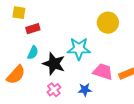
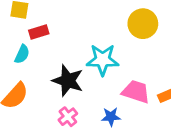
cyan semicircle: (33, 53) -> (22, 54), moved

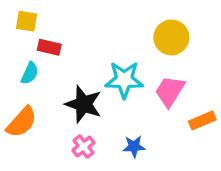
red rectangle: (39, 32) -> (49, 47), turned 30
pink trapezoid: (136, 92) -> (170, 91), moved, turned -76

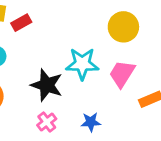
red rectangle: (49, 47) -> (21, 23), moved, turned -42

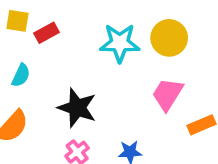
cyan star: (82, 64) -> (120, 43), moved

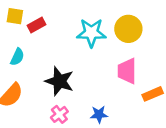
pink trapezoid: (167, 94) -> (127, 71), turned -32

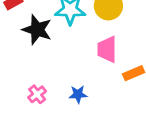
black star: (59, 81) -> (37, 30), moved

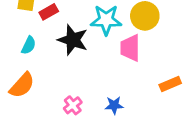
pink trapezoid: (107, 49) -> (130, 48), moved

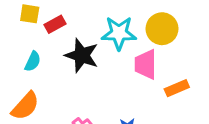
orange rectangle: (170, 84) -> (177, 88), moved

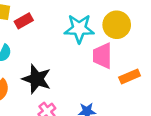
black star: (82, 55) -> (37, 79), moved

